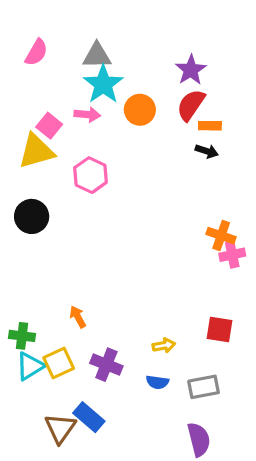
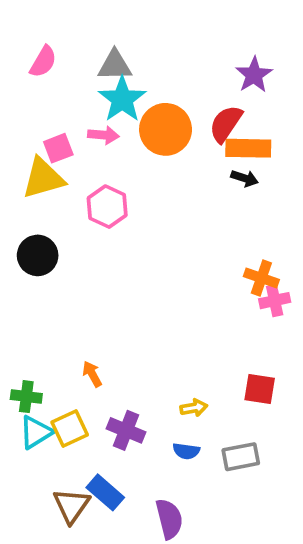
purple star: (191, 70) -> (254, 75), moved
orange circle: (140, 110) -> (166, 129), size x1.4
pink square: (49, 126) -> (58, 148), turned 30
orange rectangle: (210, 126) -> (248, 148), size x1.6
purple semicircle: (199, 439) -> (169, 519), moved

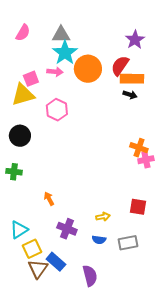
green cross: (26, 397) -> (14, 172), moved
yellow square: (70, 428) -> (32, 249), moved

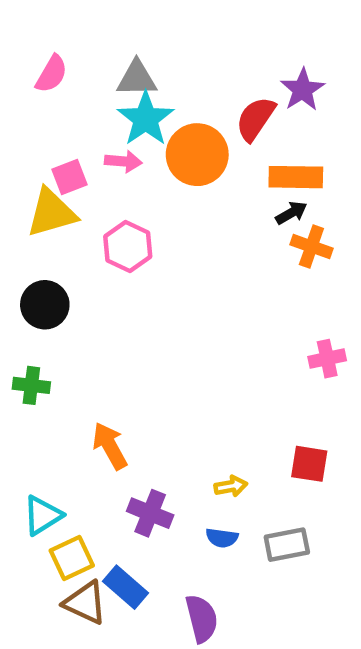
red semicircle: (120, 66) -> (255, 119), moved
black arrow: (130, 95) -> (291, 213), turned -48
orange cross: (139, 148) -> (311, 246), moved
orange arrow: (49, 199) -> (110, 446), size x1.5
brown triangle: (38, 269) -> (85, 603), turned -40

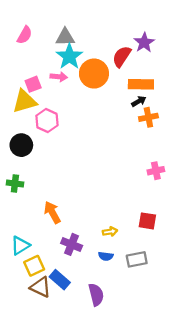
pink hexagon: (128, 246) -> (47, 121), moved
orange cross: (311, 246) -> (148, 117), turned -30

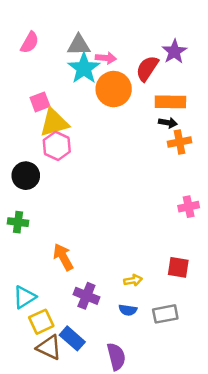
pink arrow: (59, 77) -> (106, 58), moved
yellow triangle: (25, 101) -> (54, 123), moved
black arrow: (139, 101) -> (168, 123), turned 40

